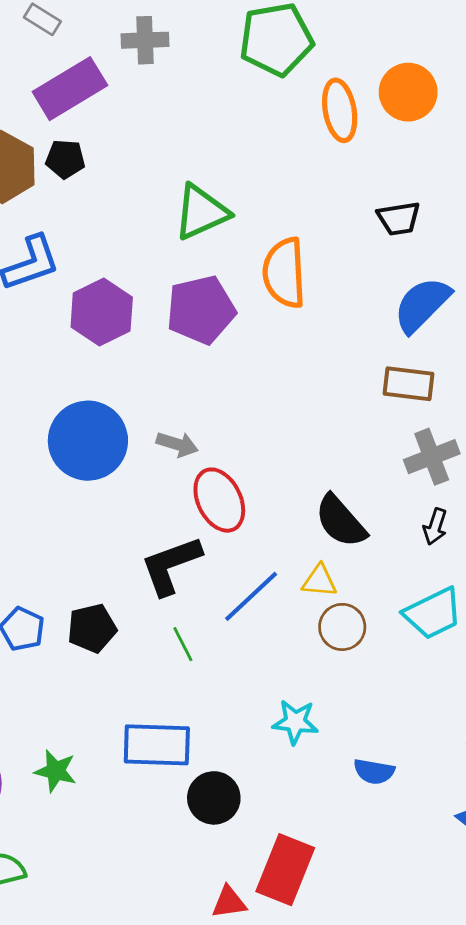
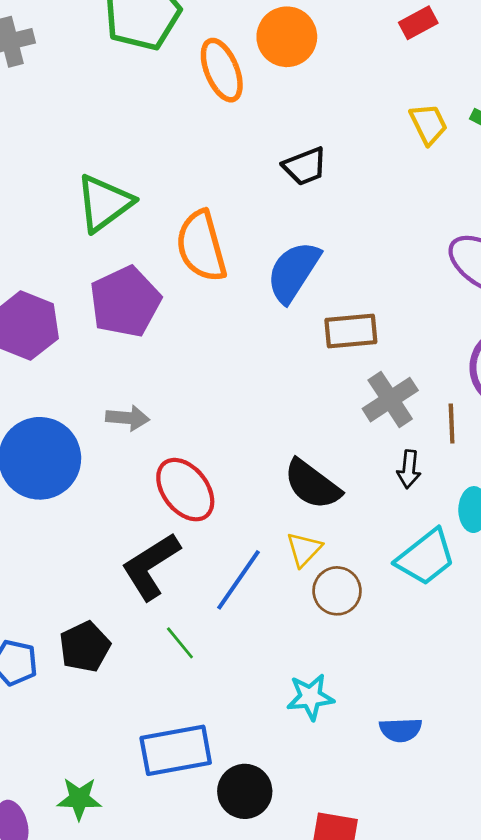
blue semicircle: (422, 305) -> (293, 272), moved
gray arrow: (177, 444) -> (128, 418), moved
yellow triangle: (319, 581) -> (304, 549), turned -39

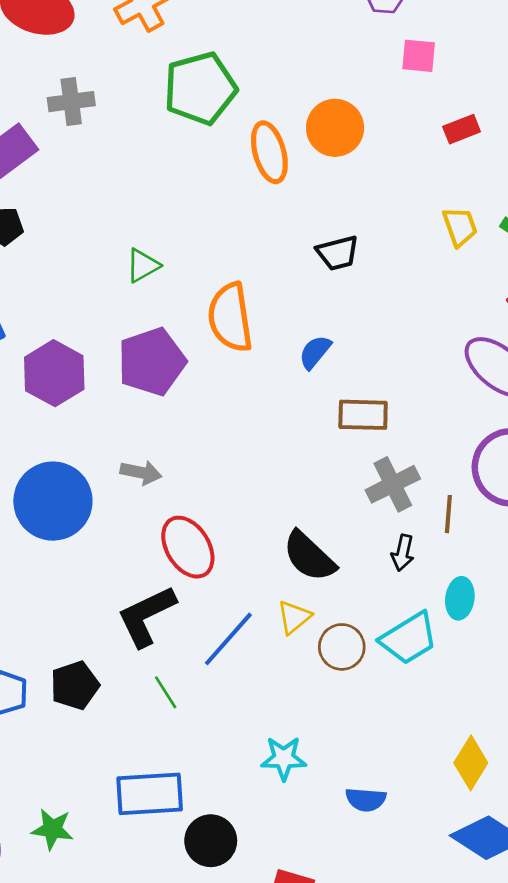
green triangle: (104, 203) -> (143, 266), size x0.6
blue semicircle: (293, 272) -> (315, 352), size x0.6
brown circle: (337, 591) -> (342, 647), moved

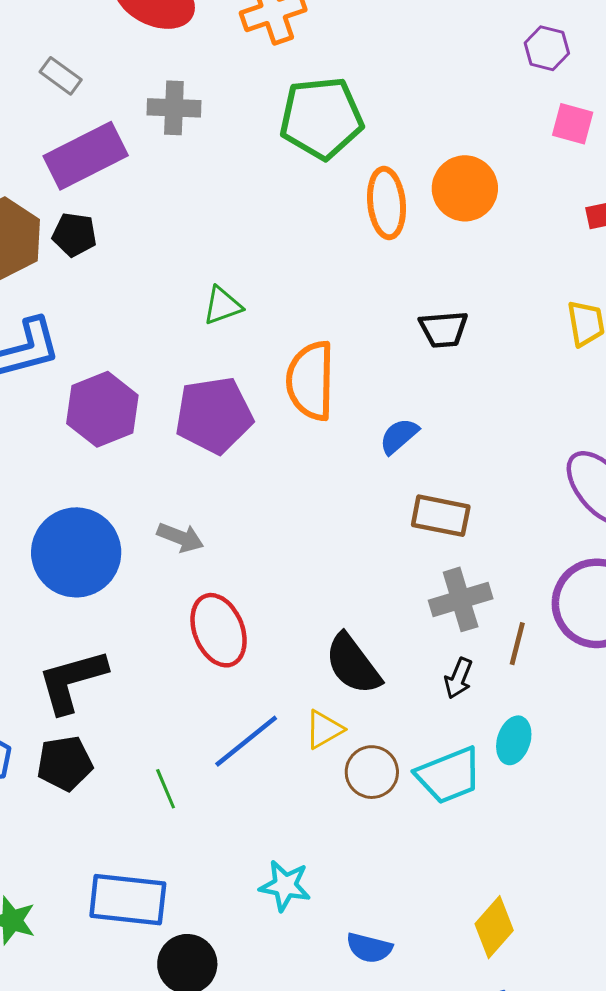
black L-shape: (146, 616) -> (72, 681), moved

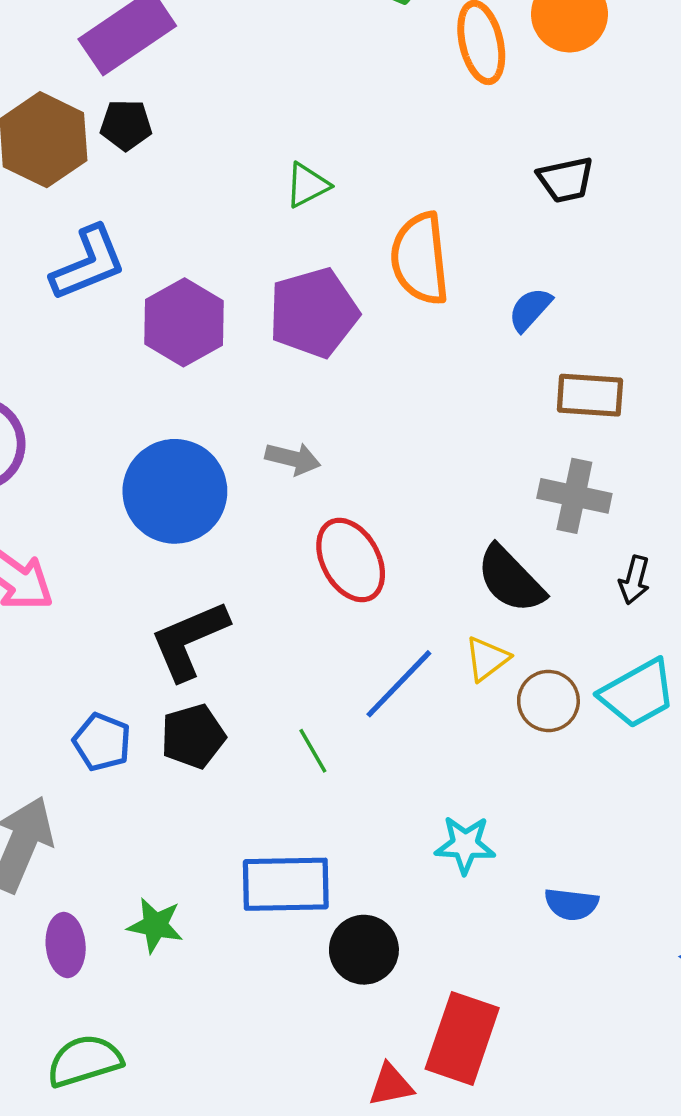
gray cross: (461, 599) -> (574, 496), moved, turned 36

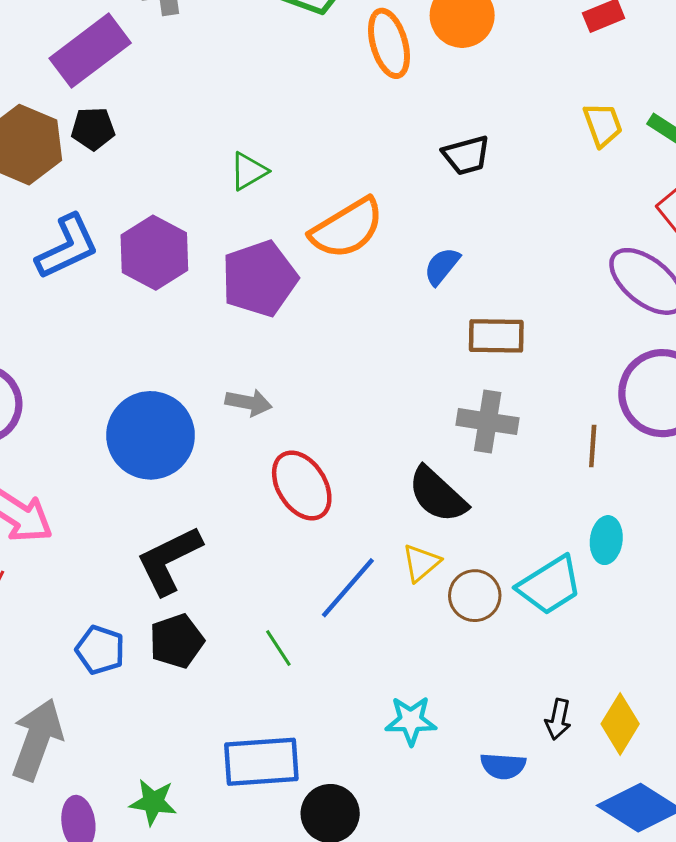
orange semicircle: (420, 259) -> (347, 228), turned -112
purple hexagon: (184, 322) -> (154, 253), moved
black arrow: (634, 580) -> (558, 719), moved

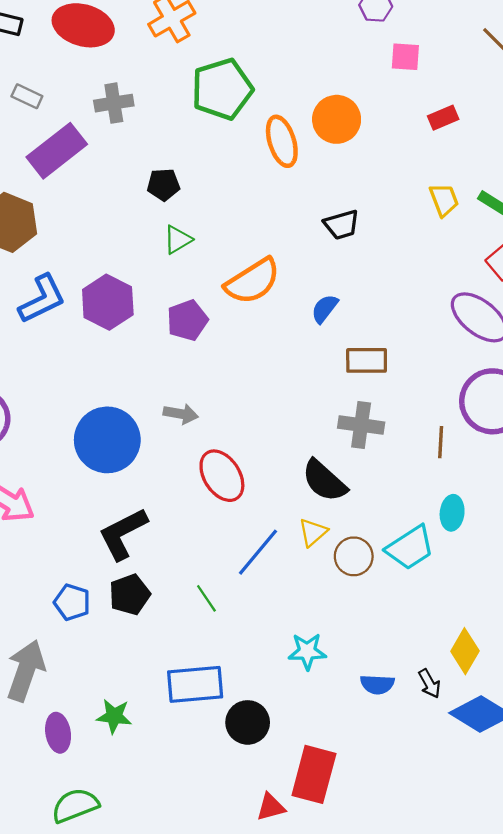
black pentagon: (93, 129) -> (163, 185), moved
purple pentagon: (259, 279) -> (187, 320), size x0.7
black arrow: (558, 719) -> (429, 684), moved, turned -40

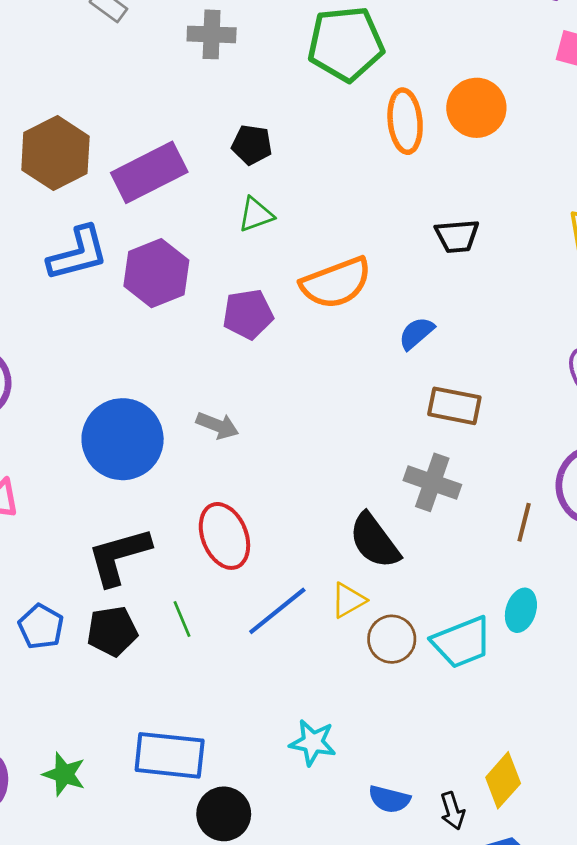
purple rectangle: (57, 151) -> (149, 172), moved
red ellipse: (222, 476) -> (224, 536), moved
green line: (206, 598) -> (182, 619), moved

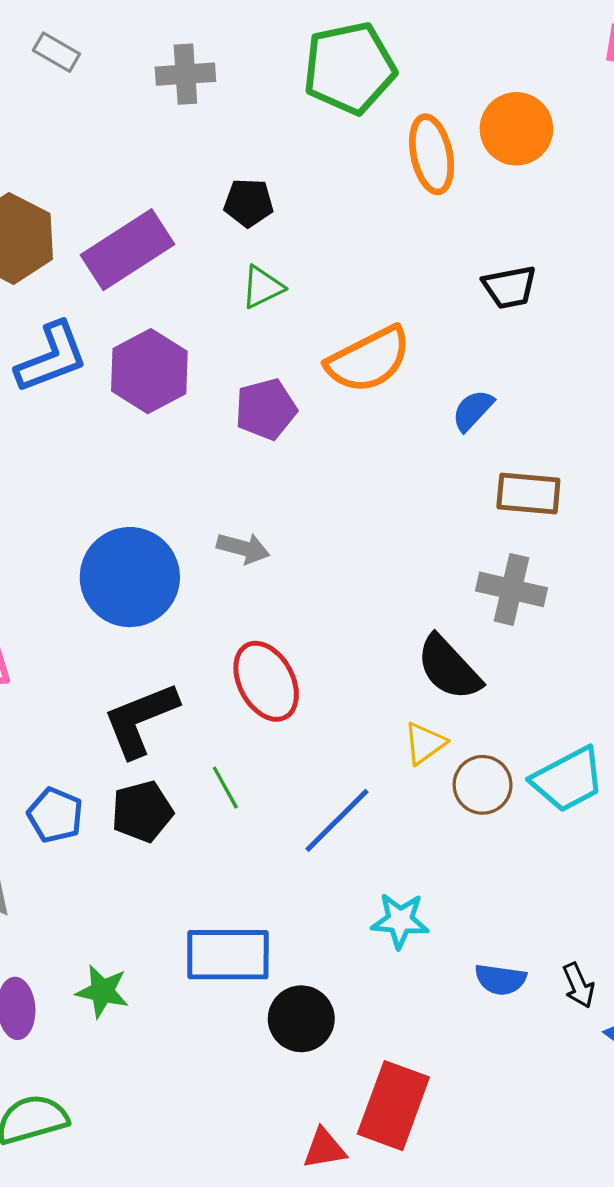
blue line: (277, 611) -> (337, 820), moved

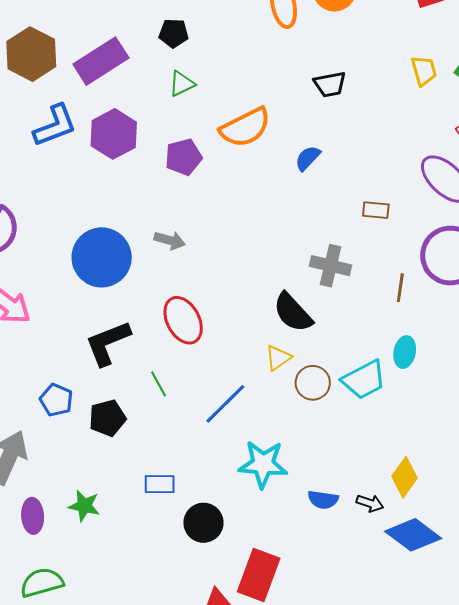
brown rectangle: (528, 493) -> (376, 210), moved, size x0.7
black pentagon: (142, 811) -> (107, 418), moved
cyan star: (400, 921) -> (263, 464), size x1.4
blue rectangle: (228, 955) -> (160, 484), size x0.6
black arrow: (579, 985) -> (370, 503), turned -48

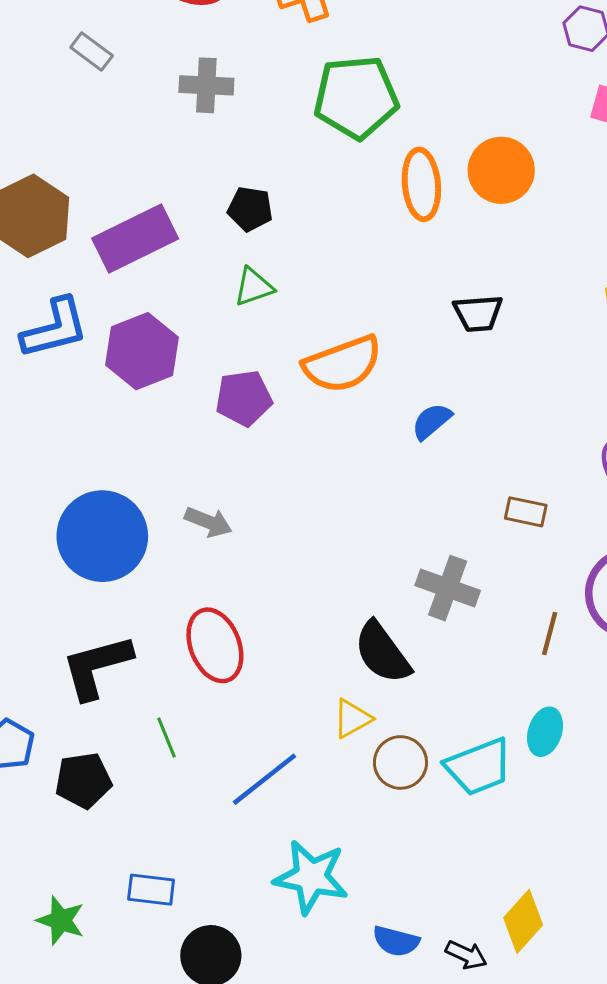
green star: (84, 506) -> (61, 920), moved

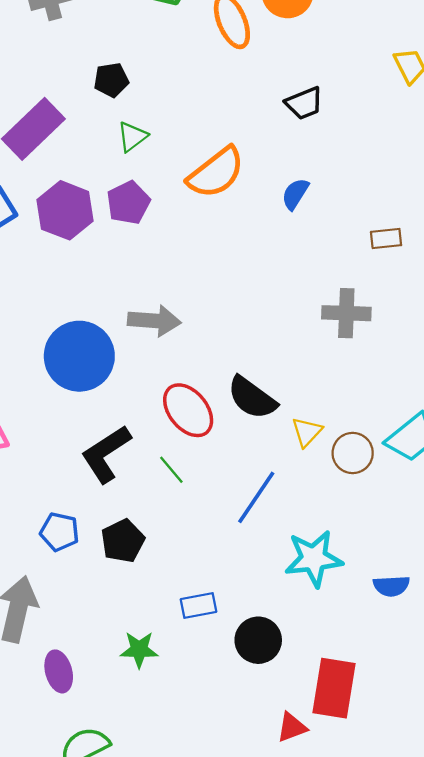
purple pentagon: (244, 398) -> (128, 203), moved
gray arrow: (208, 522) -> (154, 321), size x1.4
black semicircle: (382, 653) -> (252, 398), moved
green line: (167, 738) -> (171, 470), moved

